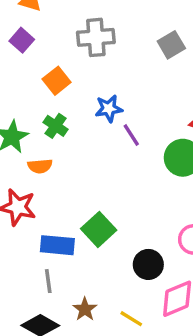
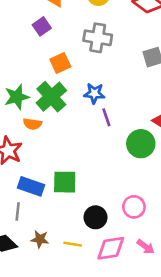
green cross: (56, 126) -> (51, 97), size x1.6
green square: (99, 229) -> (65, 182), turned 30
brown star: (85, 309) -> (40, 239), turned 30
yellow line: (131, 319) -> (73, 244), moved, turned -36

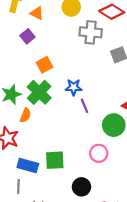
gray cross: (98, 38) -> (91, 32), moved
orange semicircle: (32, 124) -> (25, 115), turned -72
pink circle: (134, 207) -> (99, 153), moved

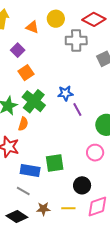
orange triangle: (37, 13) -> (32, 27), moved
orange square: (44, 65) -> (26, 73), moved
gray line: (18, 187) -> (23, 191), turned -56

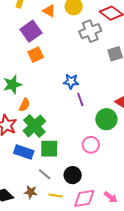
gray cross: (76, 40) -> (90, 31), turned -30
purple square: (18, 50) -> (31, 31), size x1.5
green cross: (34, 101) -> (34, 126), moved
gray line: (23, 191) -> (45, 174), moved

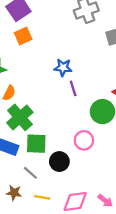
black circle: (73, 175) -> (59, 162), moved

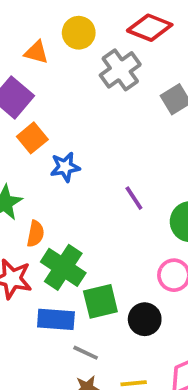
blue star: (63, 67) -> (65, 167), moved
gray line: (30, 173) -> (86, 353), moved

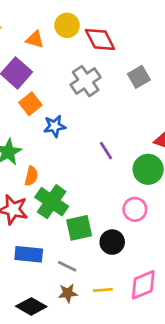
red diamond: (150, 28) -> (100, 39), moved, turned 40
gray cross: (120, 70) -> (86, 81), moved
blue rectangle: (56, 319) -> (29, 254), moved

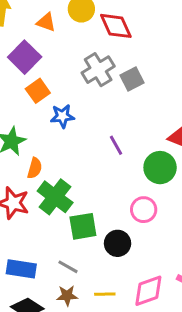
gray square: (139, 77) -> (132, 79), moved
blue rectangle: (29, 254) -> (21, 269), moved

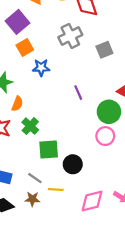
gray square: (132, 79) -> (104, 50), moved
green cross: (55, 197) -> (30, 126), size x0.7
pink circle: (144, 210) -> (105, 136), moved
yellow line: (105, 294) -> (56, 189), moved

